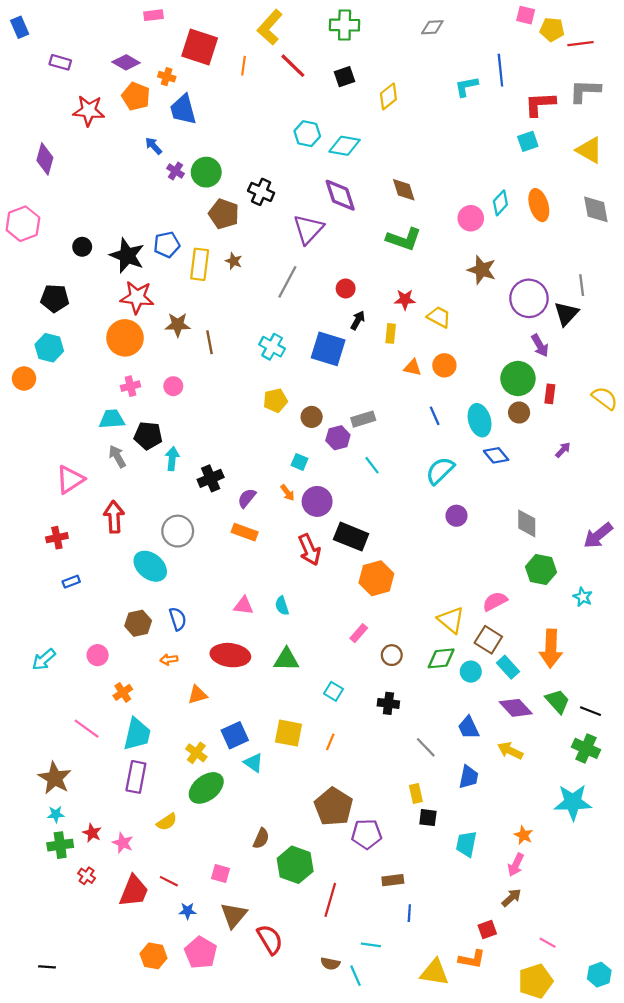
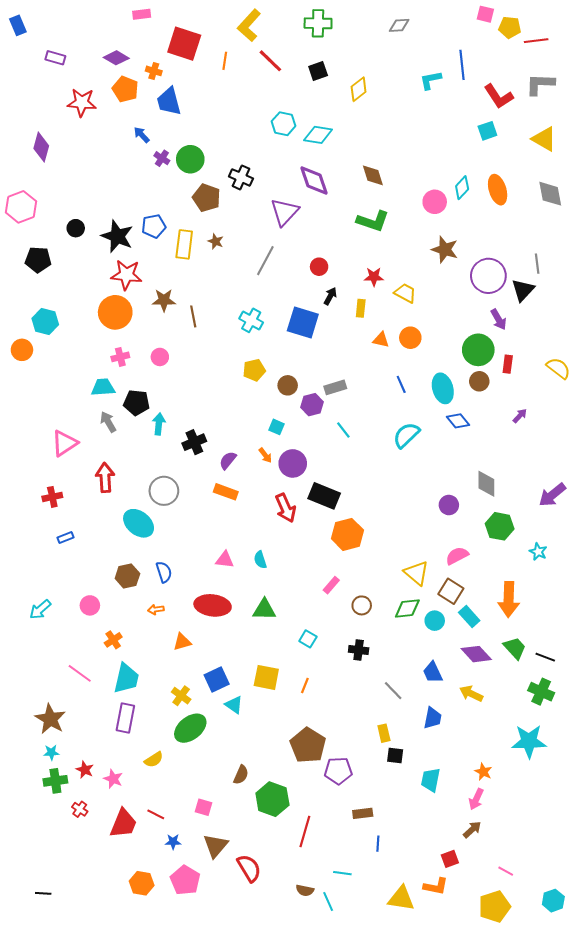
red L-shape: (540, 104) -> (499, 96), turned -120
black pentagon: (55, 298) -> (38, 260), moved
purple circle: (456, 516) -> (449, 505), moved

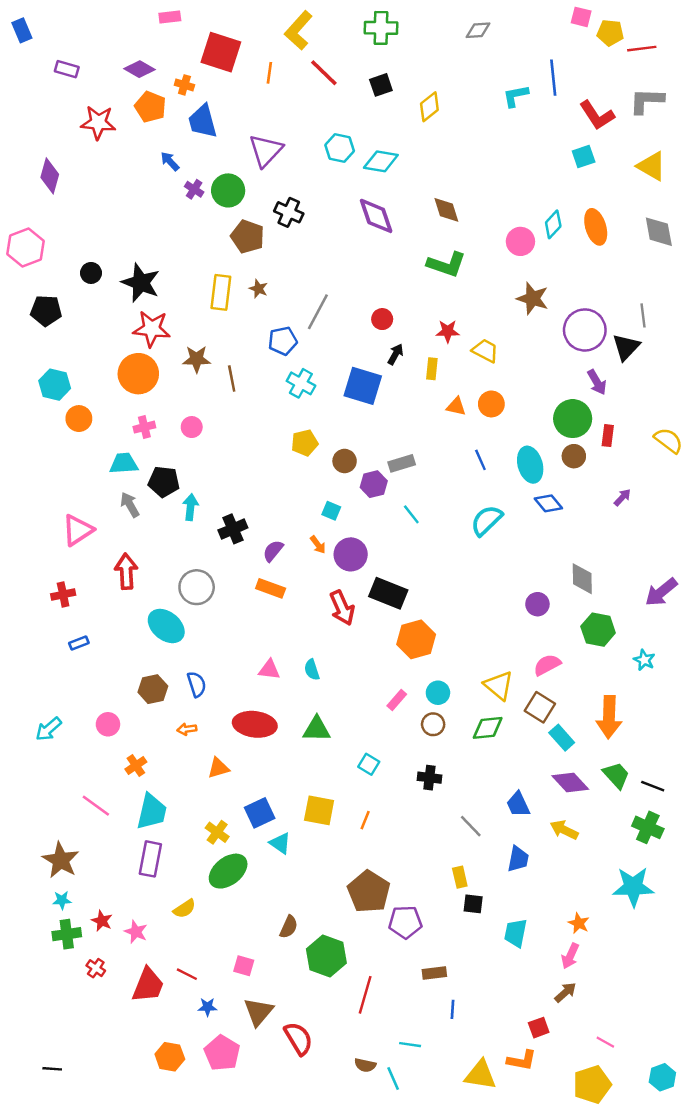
purple triangle: (285, 212) -> (266, 150), moved
blue pentagon: (154, 226) -> (283, 341), moved
orange circle: (22, 350) -> (79, 419), moved
cyan circle: (435, 621) -> (438, 693), moved

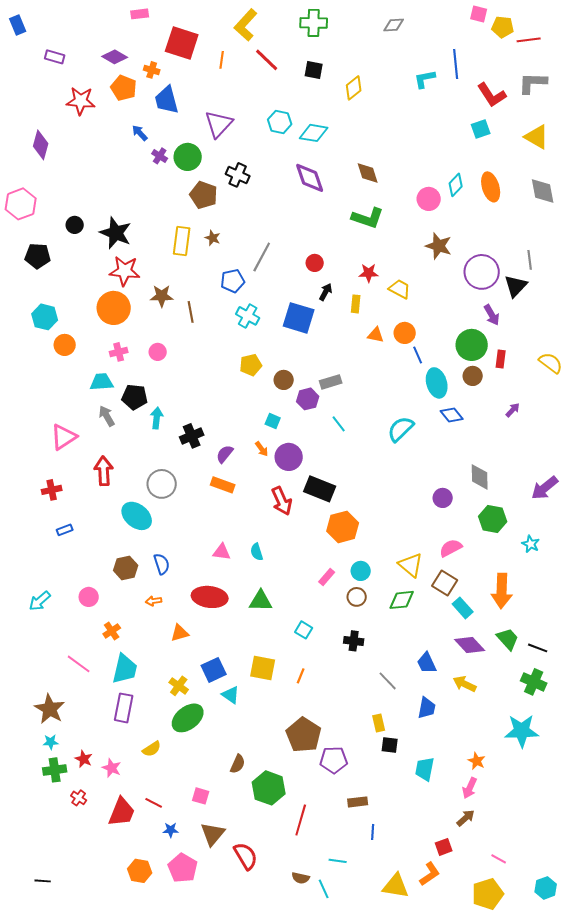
black square: (381, 85) -> (314, 70), turned 30
blue line: (480, 460) -> (418, 355), moved
orange L-shape: (522, 1060) -> (430, 874), turned -45

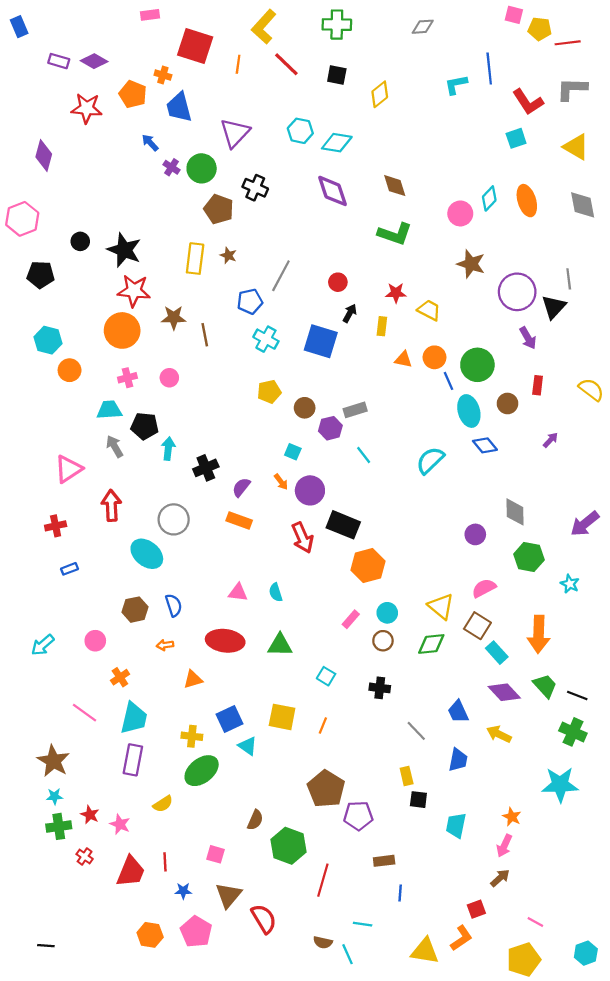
purple diamond: (115, 57) -> (94, 61), moved
green circle: (472, 345) -> (477, 365), moved
yellow cross: (179, 686) -> (192, 736), turned -30
red line: (154, 803) -> (165, 862), turned 60

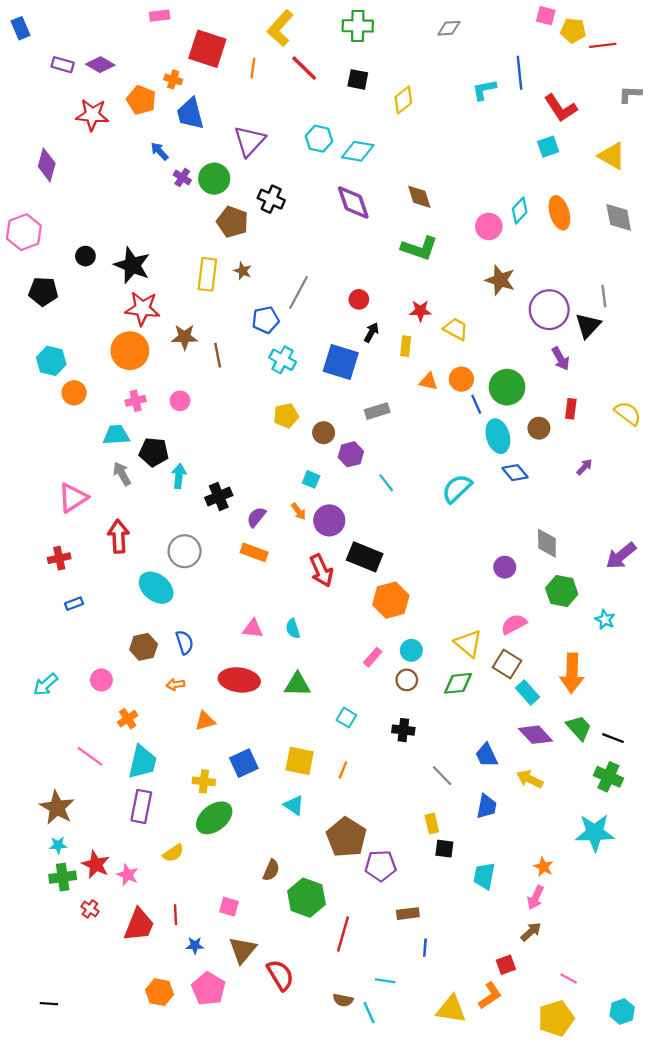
gray L-shape: (572, 89) -> (630, 94), moved, size x0.7
gray rectangle: (355, 410) -> (377, 411), moved
cyan triangle: (248, 746) -> (294, 805), moved
red star: (90, 815) -> (96, 865), size x1.4

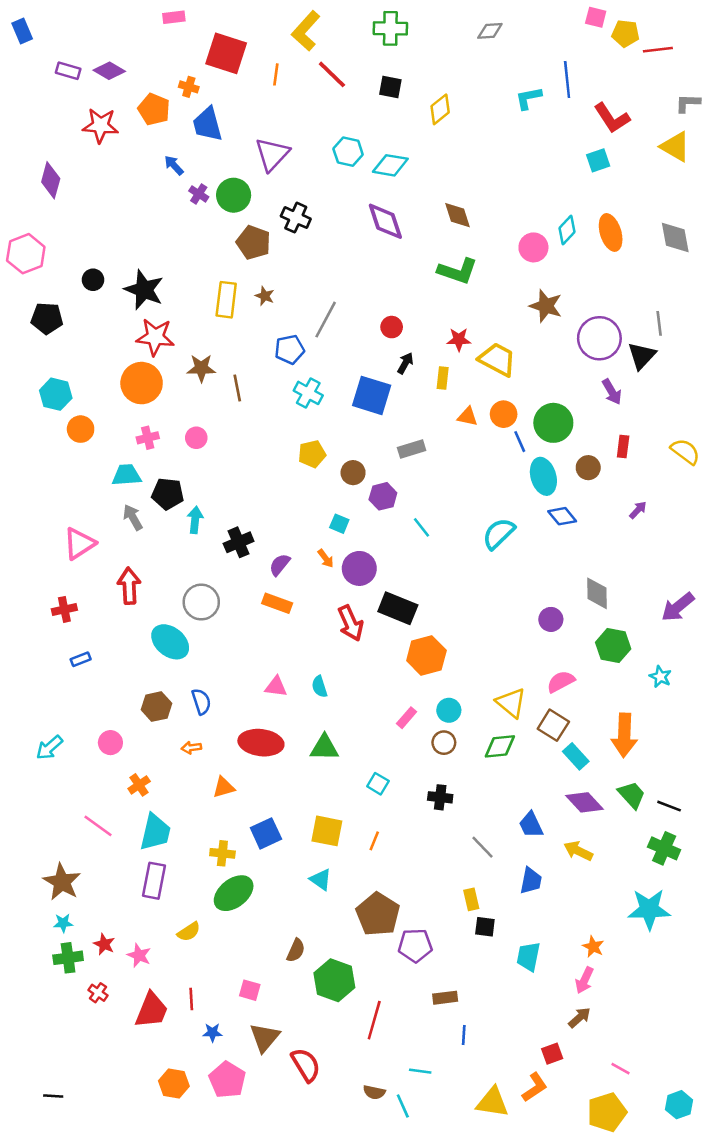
yellow triangle: (612, 156) -> (675, 147), moved
yellow trapezoid: (456, 329) -> (497, 359), size x1.4
red star: (96, 865) -> (104, 944), size x0.7

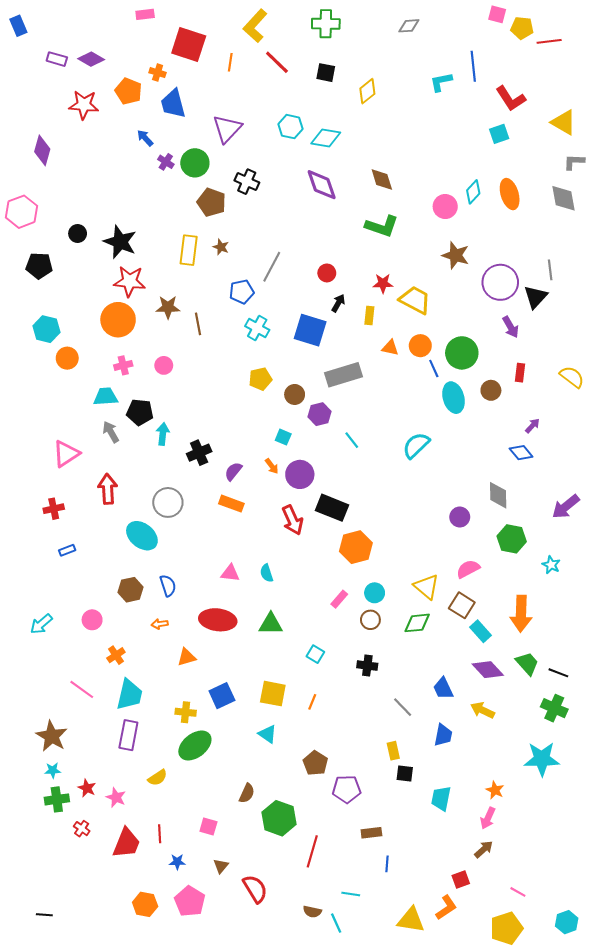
gray L-shape: (688, 103) -> (574, 162), moved
gray rectangle: (412, 449) -> (343, 375), size x1.6
blue diamond: (562, 516) -> (521, 453), moved
brown pentagon: (378, 914) -> (315, 763), size x0.7
brown triangle: (265, 1037) -> (221, 866), size x0.6

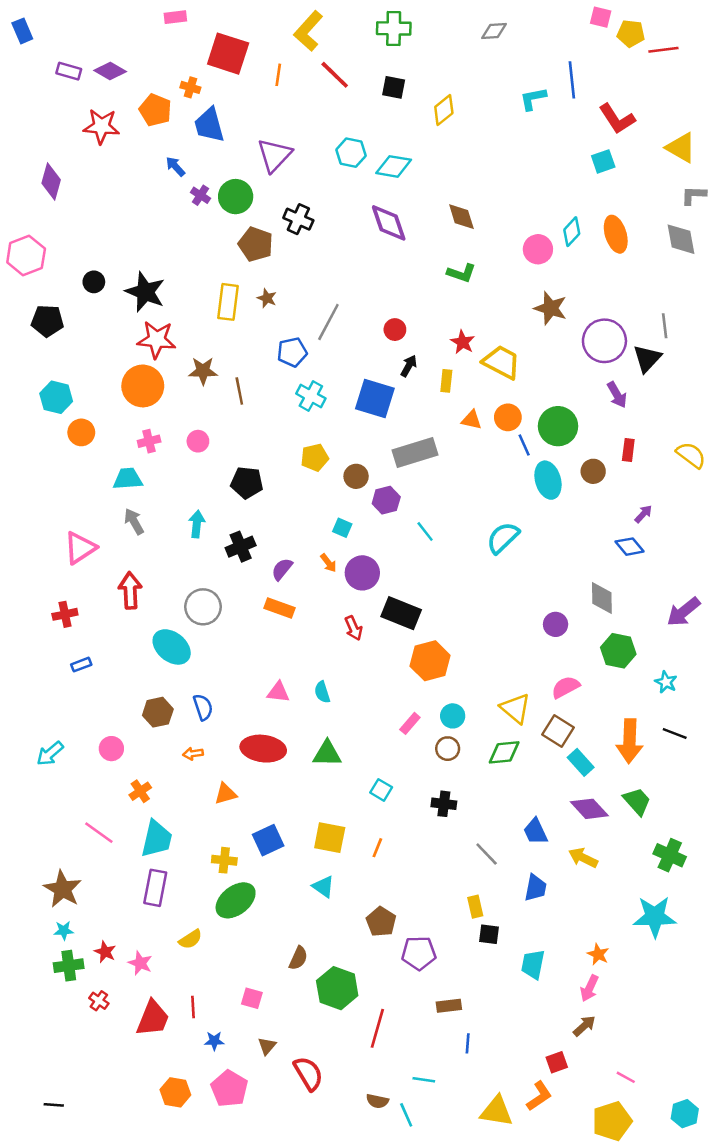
green L-shape: (382, 226) -> (461, 273), size x0.7
red star: (383, 283) -> (463, 342), turned 30
black pentagon: (140, 412) -> (247, 483), moved
red arrow: (293, 520) -> (354, 628), size x0.7
black line: (558, 673) -> (675, 734), moved

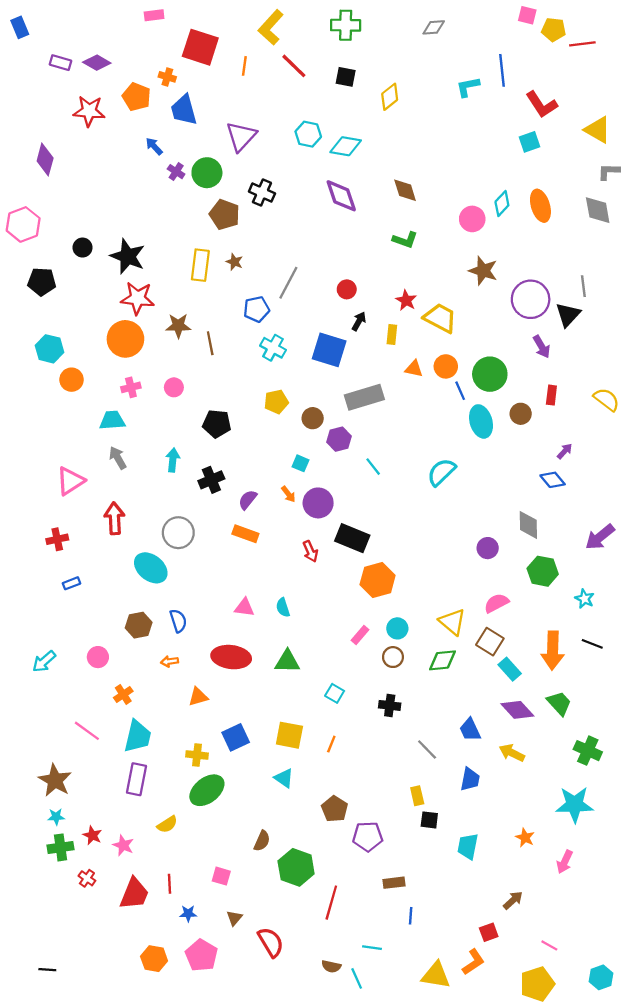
pink arrow: (589, 988) -> (565, 862), moved

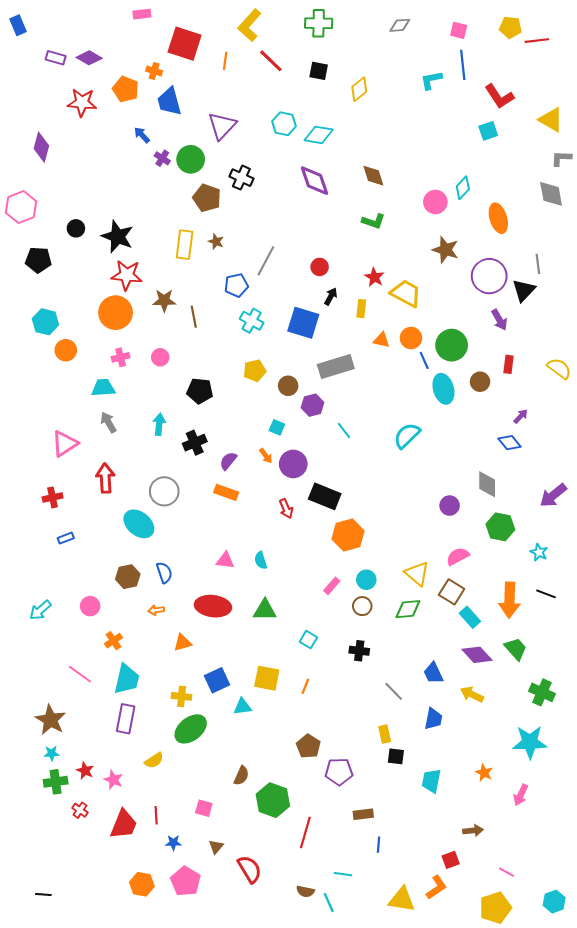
pink square: (527, 15) -> (459, 30), moved
orange ellipse: (540, 206) -> (498, 218), moved
cyan triangle: (284, 778) -> (242, 707), moved, turned -42
brown arrow: (513, 900) -> (473, 830), turned 36

